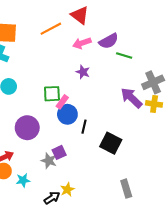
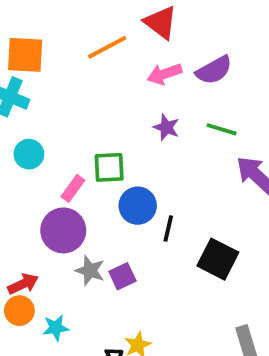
green line: (124, 55) -> (222, 129), moved
pink rectangle: (62, 102) -> (73, 188), moved
gray star: (49, 161) -> (90, 271), moved

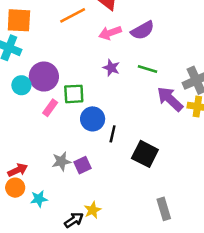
purple circle: (63, 230) -> (44, 77), moved
gray star: (90, 271) -> (61, 161), turned -30

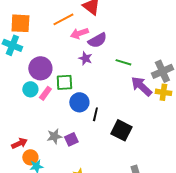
purple semicircle: (142, 30) -> (97, 40), moved
pink arrow: (110, 33) -> (79, 33), moved
purple star: (111, 68) -> (85, 58), moved
cyan circle: (21, 85) -> (30, 89), moved
orange circle: (15, 188) -> (30, 157), moved

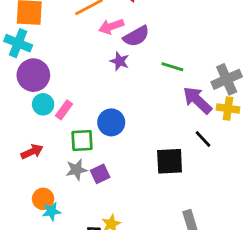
purple circle: (40, 68) -> (33, 75), moved
green square: (64, 82) -> (82, 140), moved
black line: (95, 114) -> (203, 139), moved, turned -56
black square: (121, 130) -> (170, 161), turned -30
red arrow: (19, 143) -> (32, 152), moved

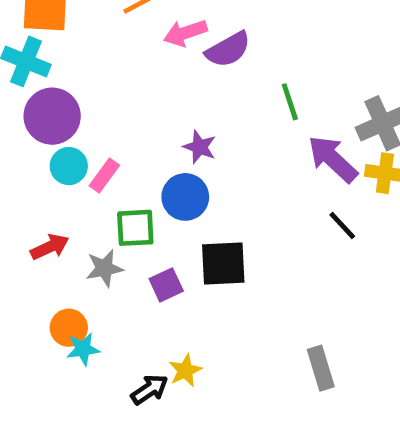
purple star: (120, 61) -> (200, 147), moved
green line: (172, 67) -> (290, 102), turned 55
black square: (170, 161) -> (223, 264), moved
gray star: (76, 170) -> (104, 268), moved

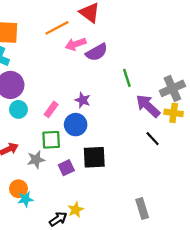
pink rectangle: (104, 176) -> (51, 109), moved

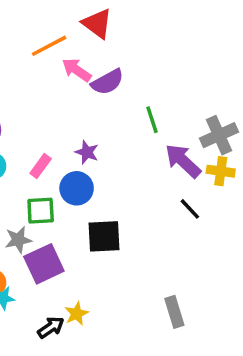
pink arrow: (76, 44) -> (77, 70), turned 54
purple square: (66, 168) -> (44, 264), moved, size x1.6

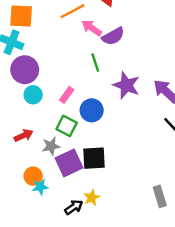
green line: (152, 120) -> (95, 63), moved
purple star: (87, 152) -> (126, 85), moved, size x1.6
green square: (41, 211) -> (67, 126), turned 30
black square: (104, 236) -> (94, 158), moved

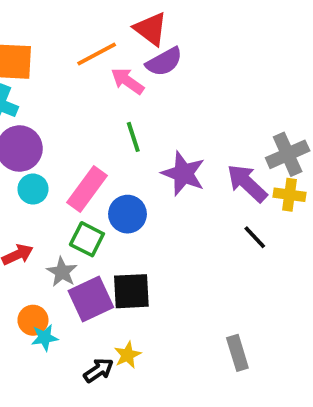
purple semicircle: (113, 36) -> (164, 62), moved
pink rectangle: (67, 95) -> (87, 189), size x1.6
gray star: (51, 146) -> (62, 272), turned -30

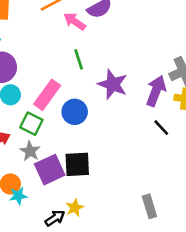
purple arrow: (247, 183) -> (156, 91), turned 68
green square: (87, 239) -> (31, 124), moved

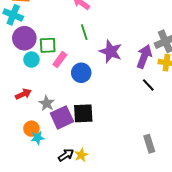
pink rectangle: (47, 95) -> (60, 60), size x0.7
green square: (31, 124) -> (48, 45), moved, turned -30
gray rectangle: (149, 206) -> (149, 144), moved
yellow star: (75, 208) -> (81, 155), moved

